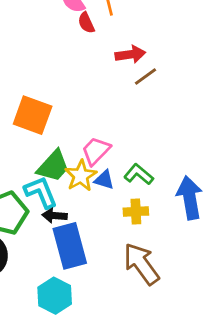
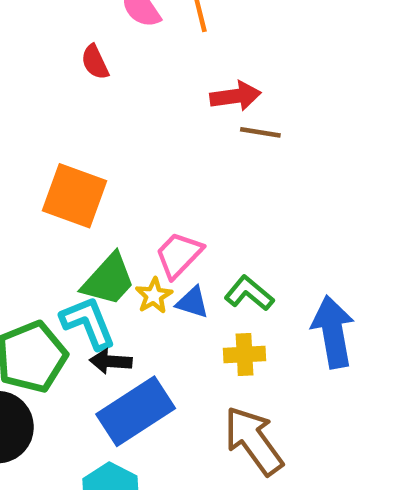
red semicircle: (86, 23) -> (95, 62), moved
brown line: (146, 77) -> (260, 132), turned 45
yellow star: (81, 176) -> (154, 296), size x0.7
blue rectangle: (70, 246) -> (136, 411), turned 72

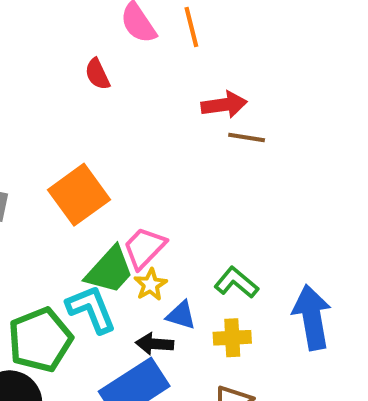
orange square: (74, 196) -> (79, 195), turned 34
pink trapezoid: (179, 255) -> (144, 248), moved
blue triangle: (192, 302) -> (181, 315), moved
black arrow: (111, 361) -> (155, 344), moved

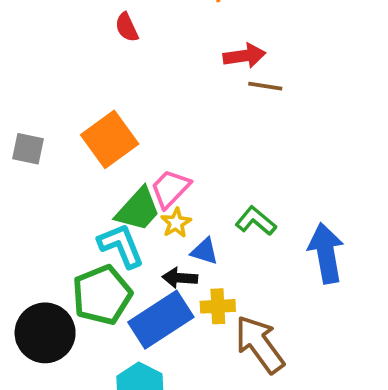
yellow cross: (232, 338) -> (218, 306), moved
green pentagon: (40, 340) -> (102, 295), moved

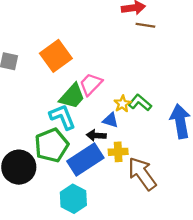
yellow star: (176, 223) -> (122, 104), moved

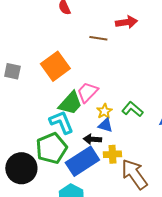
brown line: (145, 25) -> (98, 38), moved
yellow star: (122, 104) -> (104, 111), moved

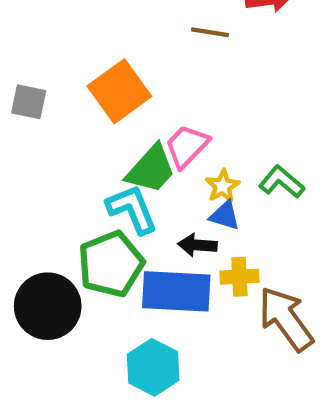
blue rectangle: (82, 161) -> (176, 291), turned 36

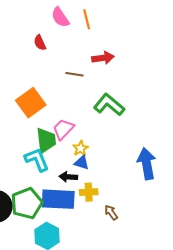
green trapezoid: (151, 169) -> (46, 140), turned -48
green L-shape: (282, 182) -> (109, 105), moved, size x1.4
green pentagon: (111, 264) -> (27, 203), moved
brown arrow: (286, 319) -> (111, 212), size x0.5

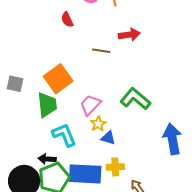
green L-shape: (109, 105) -> (135, 99), moved
green trapezoid: (46, 140) -> (47, 105), moved
yellow star: (81, 148) -> (98, 124), moved
black arrow: (68, 177) -> (47, 159), moved

